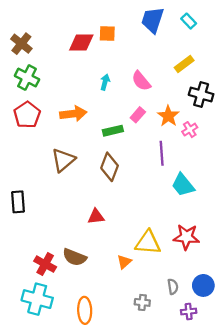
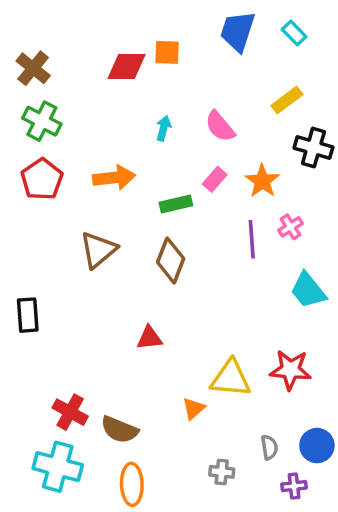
pink cross: (190, 130) -> (290, 227), moved
cyan trapezoid: (183, 185) -> (308, 290), moved
brown semicircle: (74, 257) -> (119, 430), moved

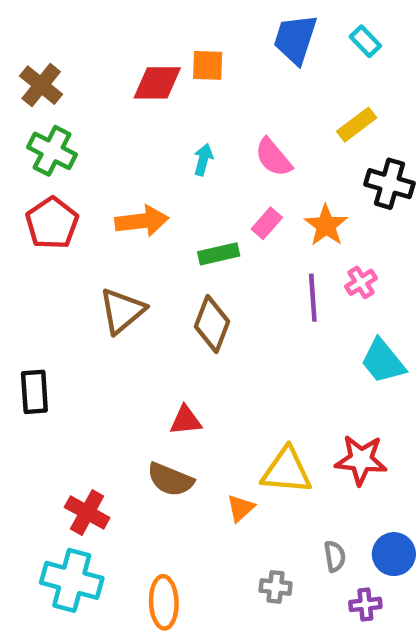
brown semicircle: (119, 430) -> (170, 480), moved

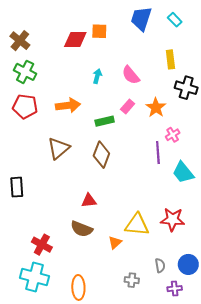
yellow rectangle: (357, 125) -> (170, 59), turned -60
red pentagon: (52, 223) -> (25, 106), turned -30
purple line: (313, 298) -> (158, 153), moved

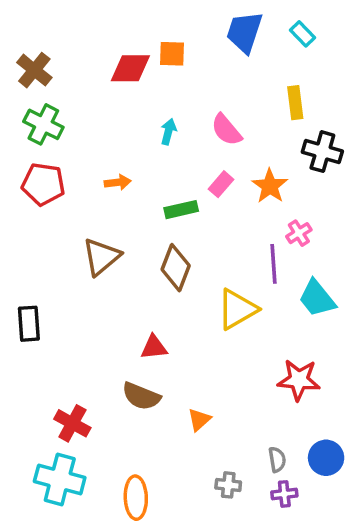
orange arrow: (68, 105) -> (118, 182), size x0.6
yellow triangle: (137, 225) -> (237, 309), moved, turned -35
purple cross: (175, 289) -> (284, 494), moved

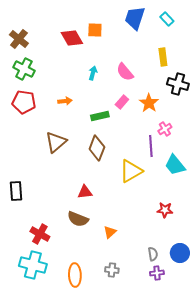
red diamond: (130, 68) -> (72, 38), turned 60
black rectangle: (29, 324) -> (16, 191), moved
red star: (299, 380) -> (165, 210), size x0.7
gray cross: (228, 485) -> (112, 270), moved

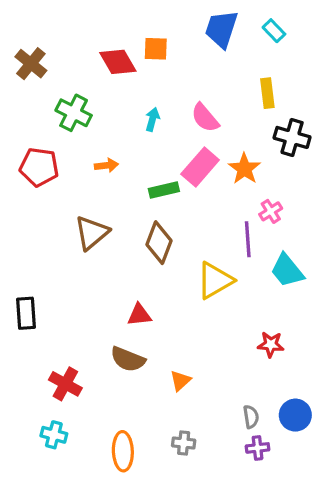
green cross: (24, 69) -> (74, 113), moved
pink rectangle: (122, 102) -> (200, 167), size x1.6
cyan cross: (33, 265) -> (54, 435), size x0.6

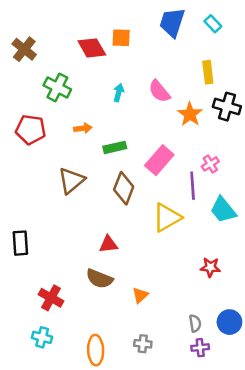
pink rectangle: (200, 167) -> (159, 160), moved
orange star: (244, 169) -> (190, 114), moved
green rectangle: (164, 190) -> (115, 147), moved

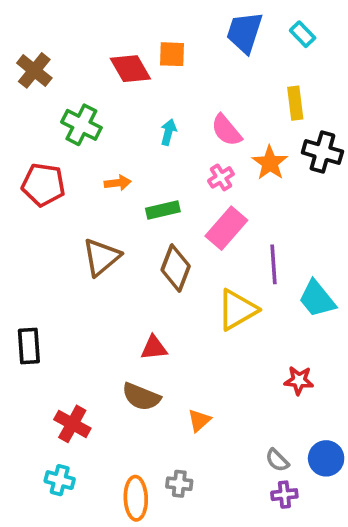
pink cross: (210, 164) -> (221, 177), moved
gray semicircle: (195, 323) -> (277, 460), turned 144
gray cross: (143, 344) -> (179, 484), moved

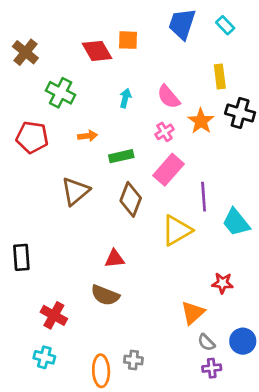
orange triangle: (199, 420) -> (193, 313), moved, size x1.4

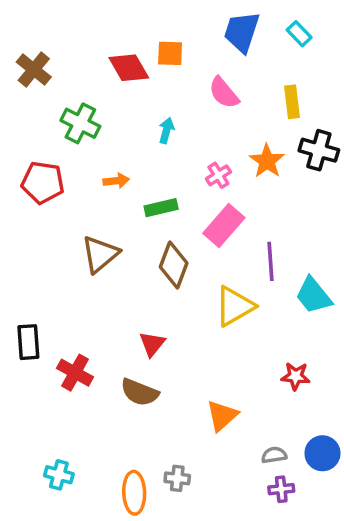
pink semicircle: (169, 97) -> (224, 93), moved
red triangle: (115, 259) -> (152, 344), turned -45
orange triangle: (193, 313) -> (222, 416), moved
red cross: (54, 315) -> (75, 373), moved
gray semicircle: (206, 342) -> (274, 455), turned 126

